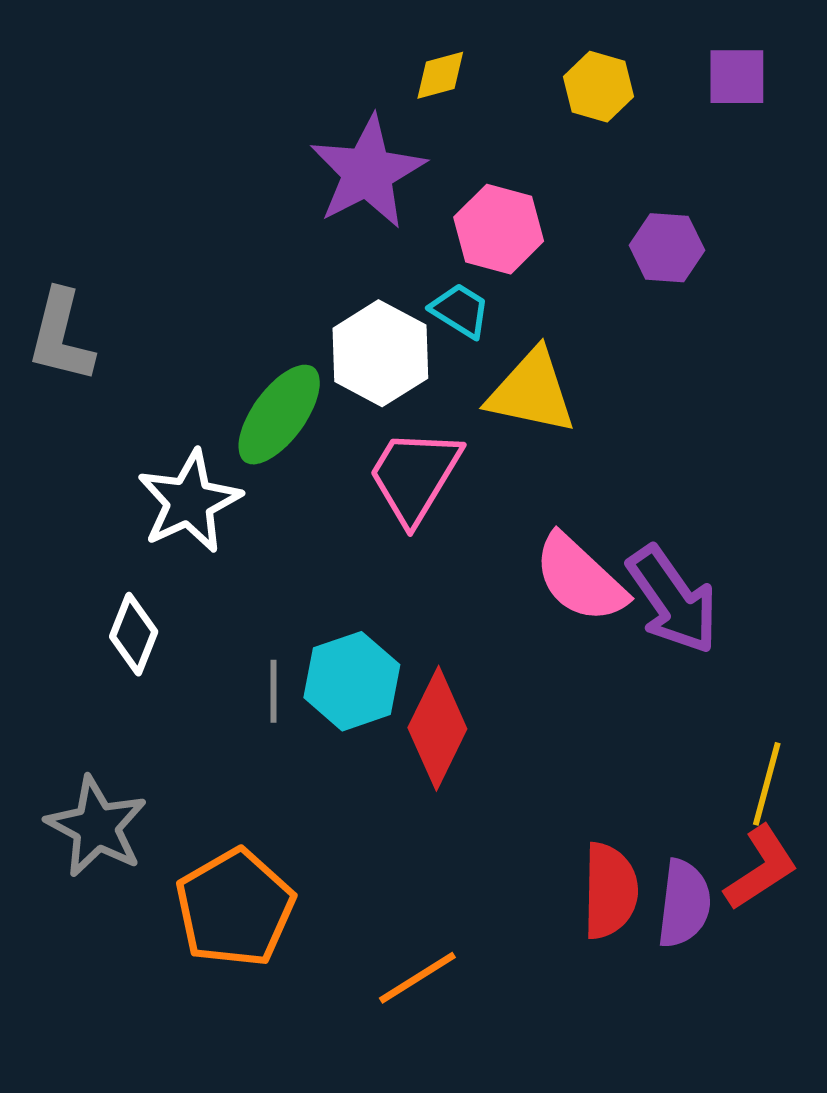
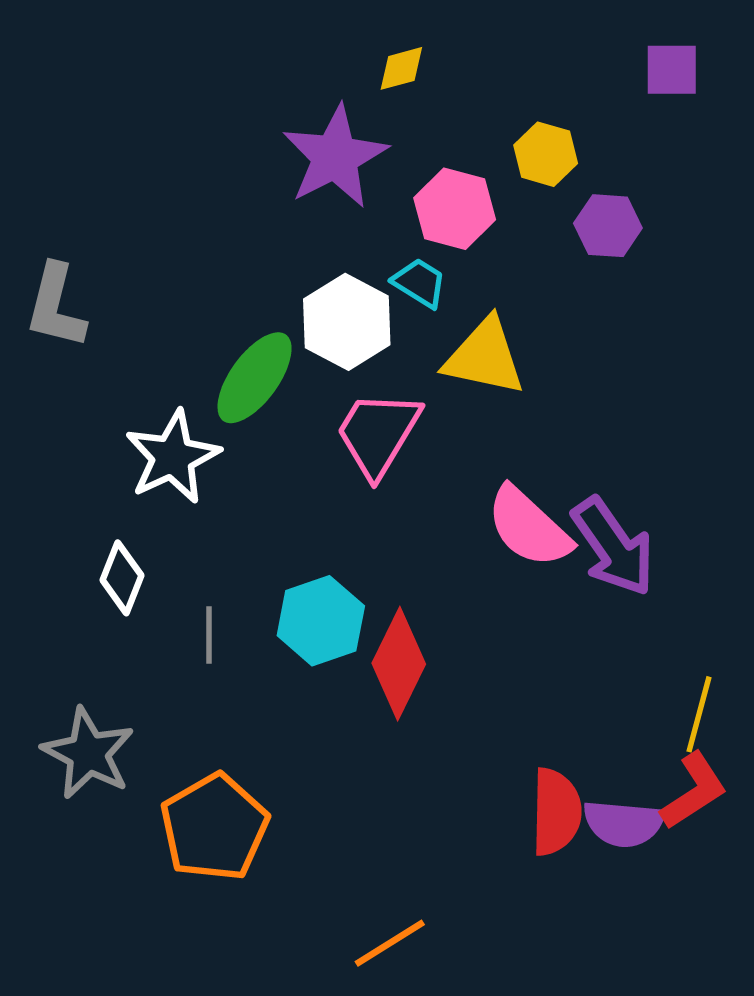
yellow hexagon: (599, 87) -> (546, 154), moved
gray line: (273, 691) -> (209, 635), moved
purple semicircle: (684, 904) -> (624, 823), turned 88
orange line: (417, 978) -> (390, 943), moved

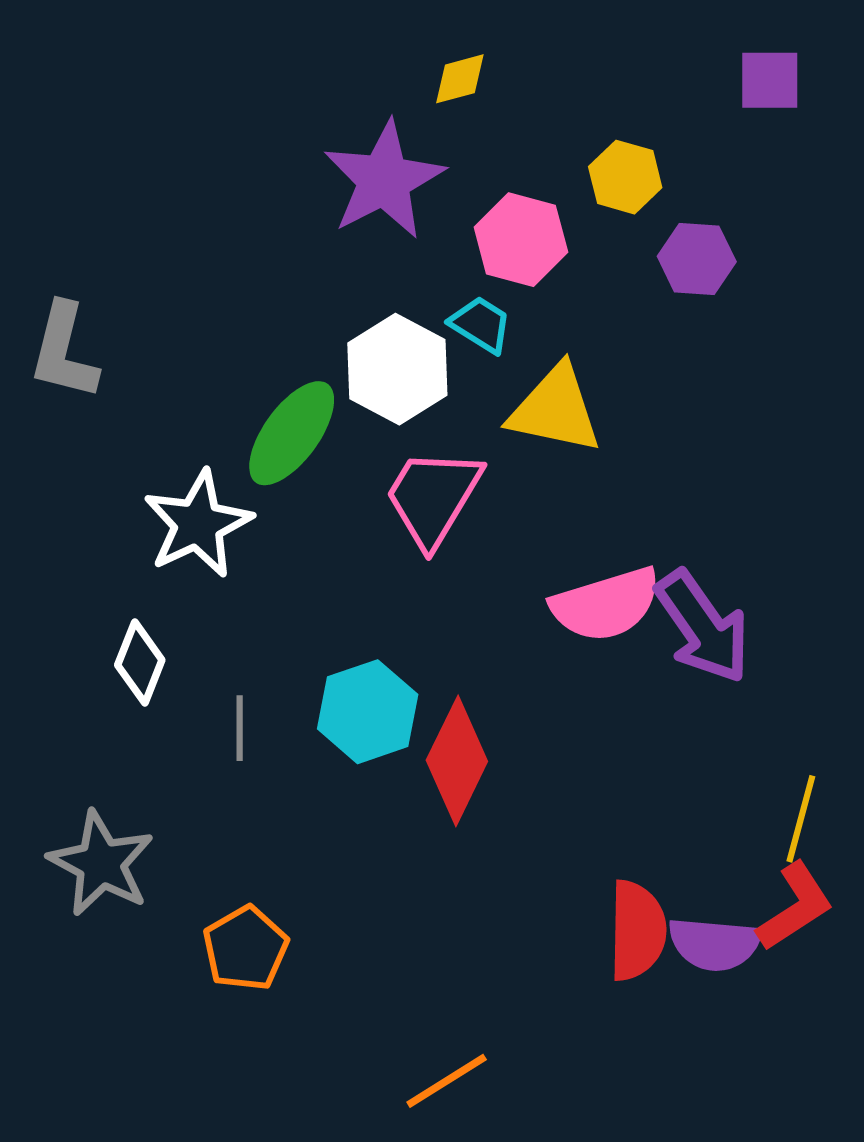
pink semicircle: (529, 527) -> (606, 604), turned -60
orange pentagon: (214, 827) -> (246, 948), size x0.7

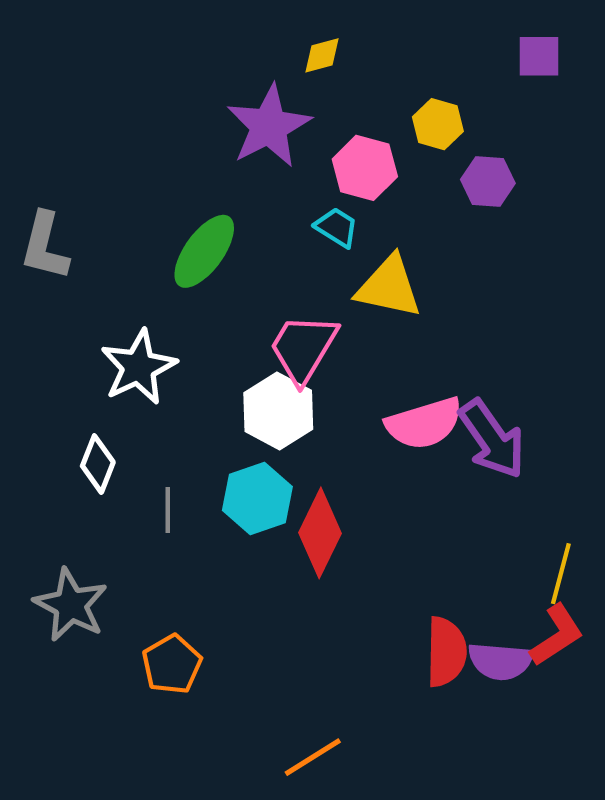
white hexagon: (397, 369) -> (278, 411), moved
green ellipse: (292, 433) -> (204, 251), moved

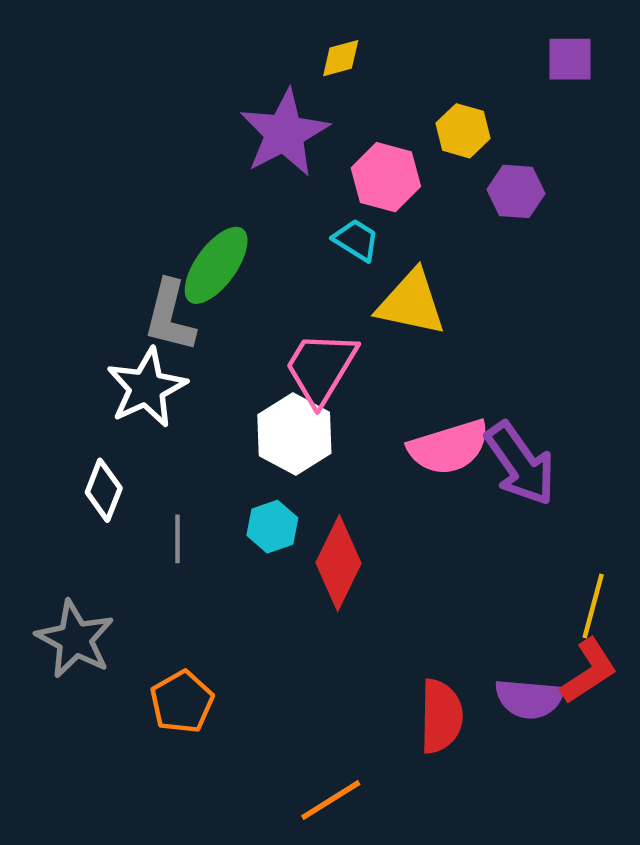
gray L-shape: (45, 246) -> (170, 316), moved
cyan hexagon: (257, 499) -> (272, 527), size x0.7
red semicircle: (446, 652) -> (441, 716), moved

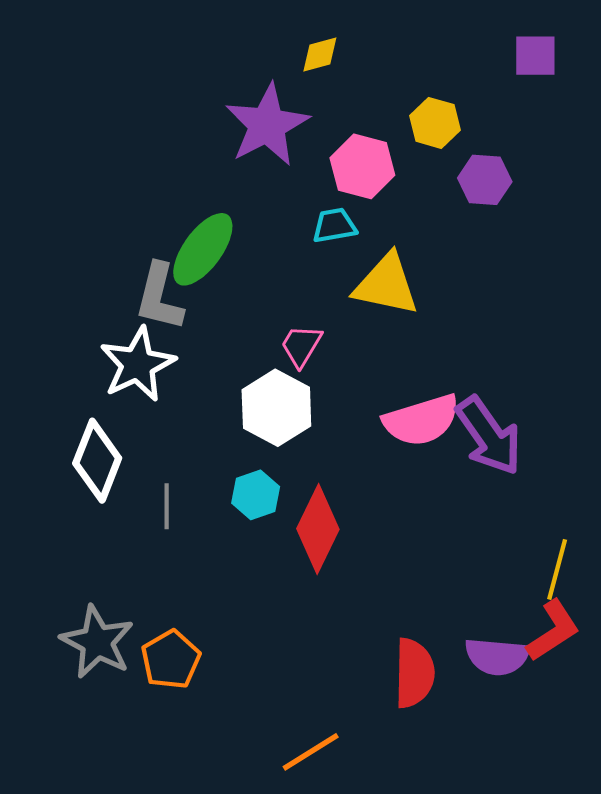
cyan trapezoid: (356, 240) -> (334, 225), turned -42
pink trapezoid: (321, 368) -> (301, 346), size x0.6
white diamond: (104, 490) -> (97, 461), size x1.4
gray star: (75, 639) -> (97, 642), moved

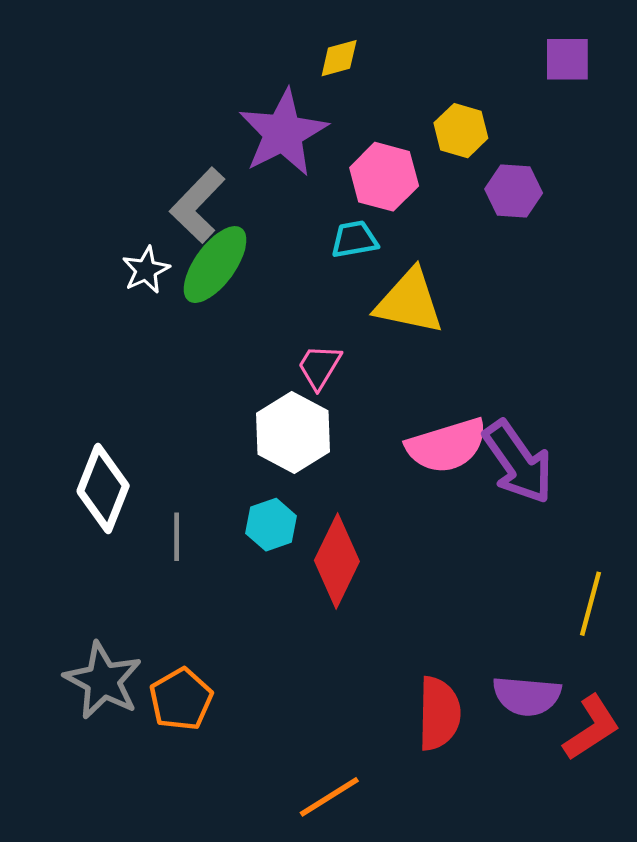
gray L-shape: (159, 297) -> (197, 205), moved, turned 30
white star: (138, 364) -> (146, 270), moved, size x0.6
red L-shape: (553, 631) -> (592, 728), moved

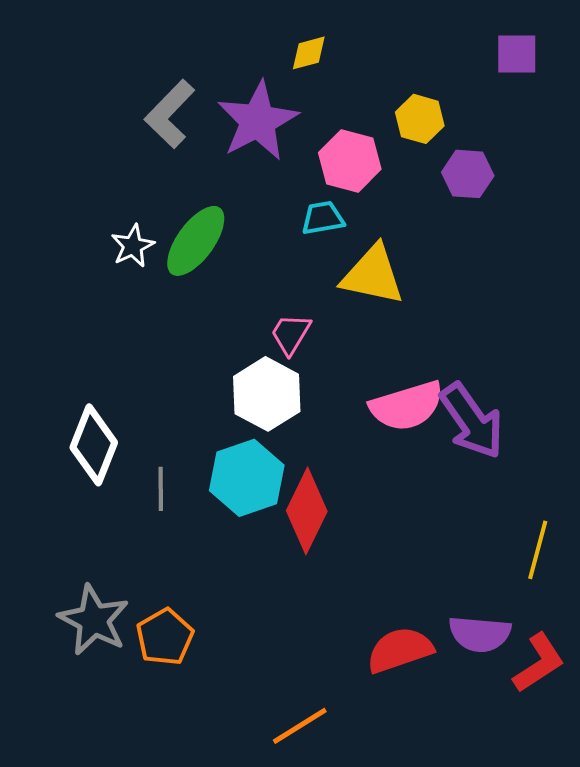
gray L-shape: (197, 205) -> (170, 114), moved
cyan hexagon: (271, 525) -> (247, 478), size x1.6
red semicircle: (439, 713) -> (400, 650), turned -110

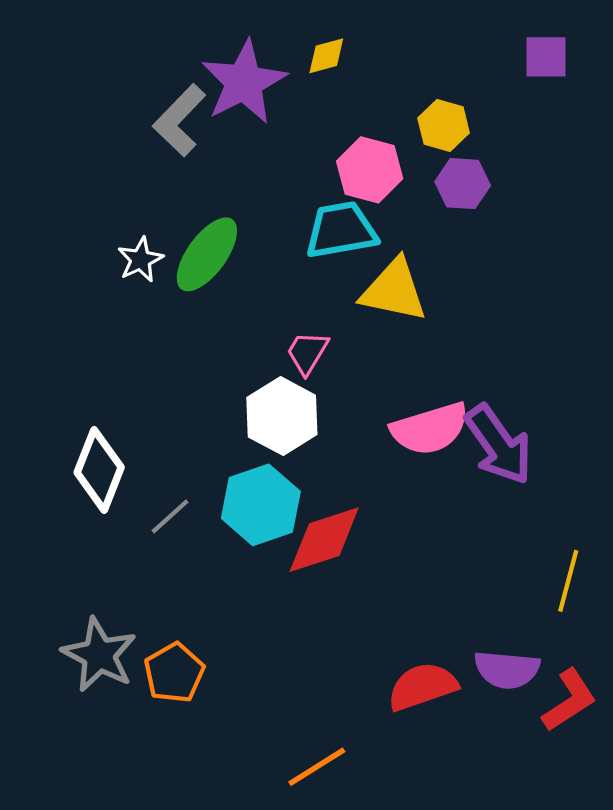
purple star: (258, 121) -> (244, 82), moved
purple hexagon: (468, 174) -> (463, 184), moved
cyan trapezoid: (323, 218) -> (341, 230), size x1.6
gray line: (161, 489) -> (170, 516), turned 48
red diamond: (307, 511) -> (324, 540), turned 46

